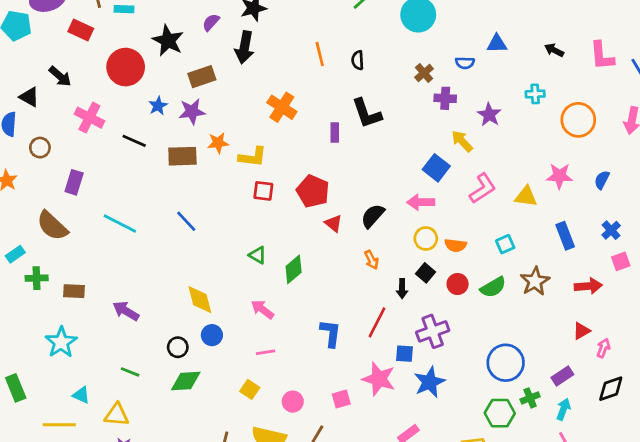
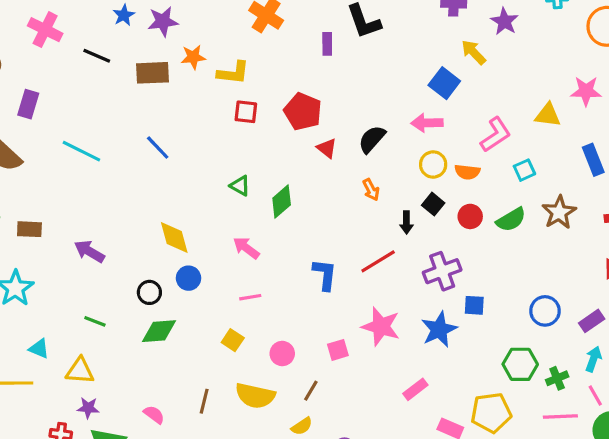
pink L-shape: (483, 188) -> (496, 135), moved
red line: (377, 322) -> (378, 261), turned 32
blue square: (404, 354) -> (474, 305), moved
blue circle: (506, 363) -> (545, 311), moved, size x0.7
green cross: (530, 398) -> (557, 378), moved

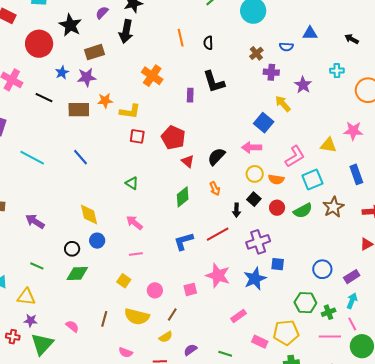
cyan square: (524, 170) -> (312, 180), size x1.5
green diamond: (282, 202) -> (183, 197), moved
blue L-shape: (325, 275) -> (184, 241), turned -115

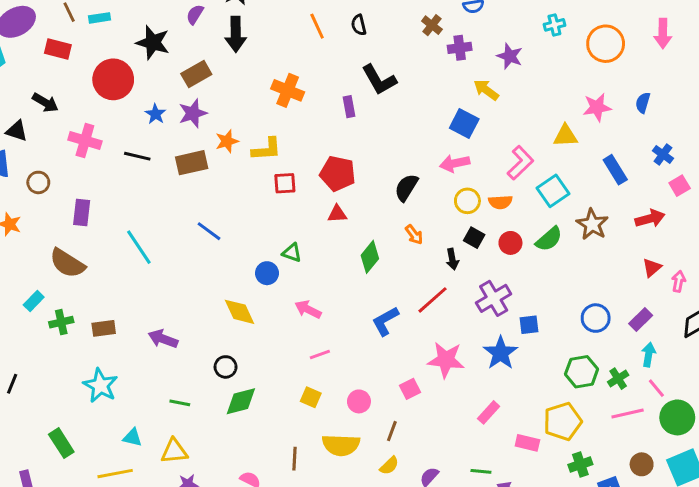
cyan line: (32, 158) -> (139, 247), turned 40
red triangle: (188, 161) -> (337, 214), moved, turned -32
blue circle: (97, 241) -> (267, 273), moved

